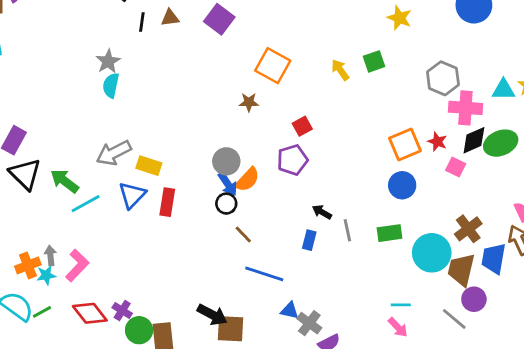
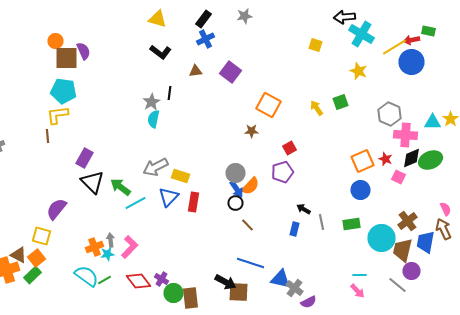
black line: (142, 22) -> (170, 93), moved
blue line: (264, 274) -> (250, 263), moved
blue triangle: (290, 310) -> (280, 279), size x1.5

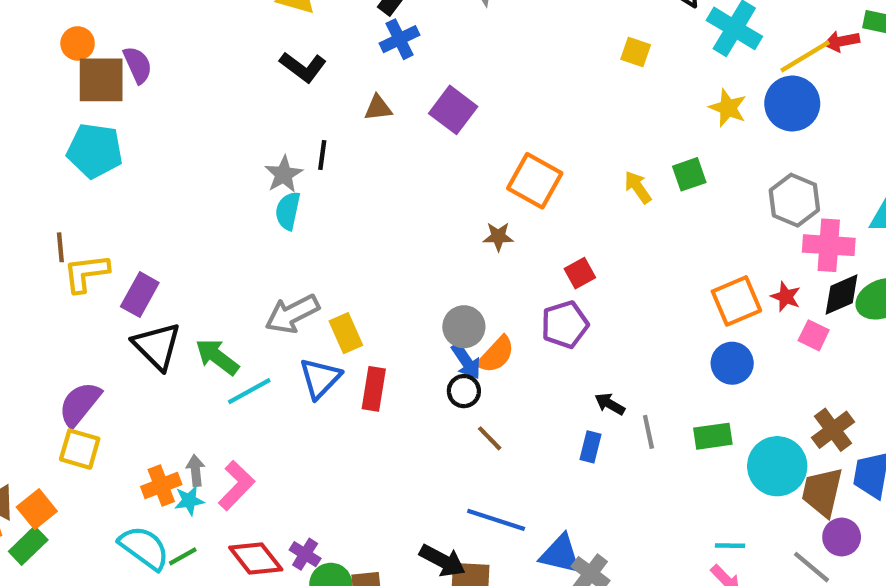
blue circle: (412, 62) -> (792, 104), moved
yellow L-shape: (58, 115) -> (86, 273), moved
yellow rectangle: (180, 176) -> (346, 333), turned 48
yellow square: (42, 236) -> (80, 449), moved

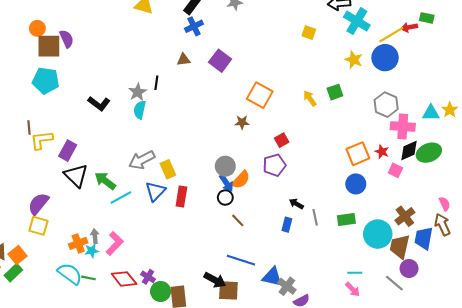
black L-shape: (303, 67) -> (99, 104), moved
green line: (183, 556) -> (89, 278), turned 40

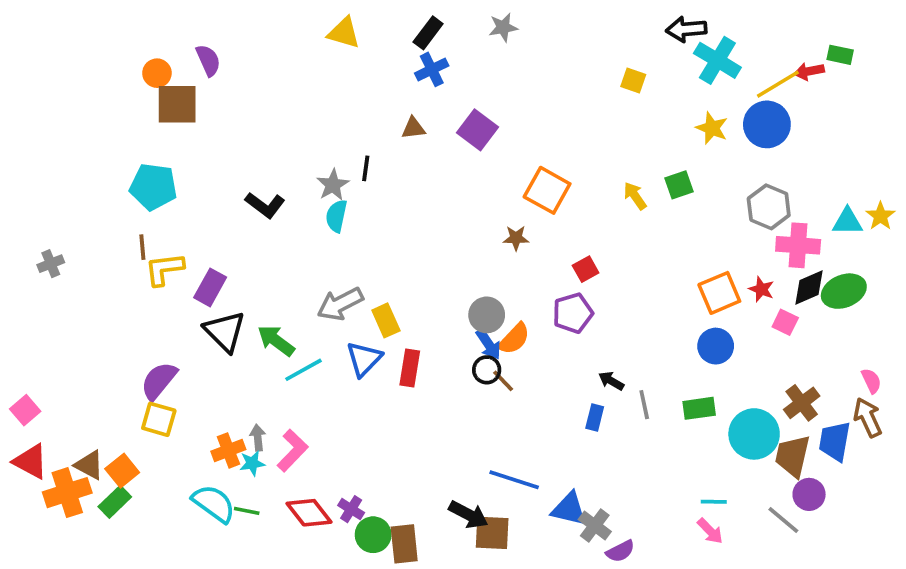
purple semicircle: (67, 39) -> (208, 60), moved
cyan pentagon: (46, 81) -> (153, 187), moved
brown line: (238, 220) -> (503, 381), moved

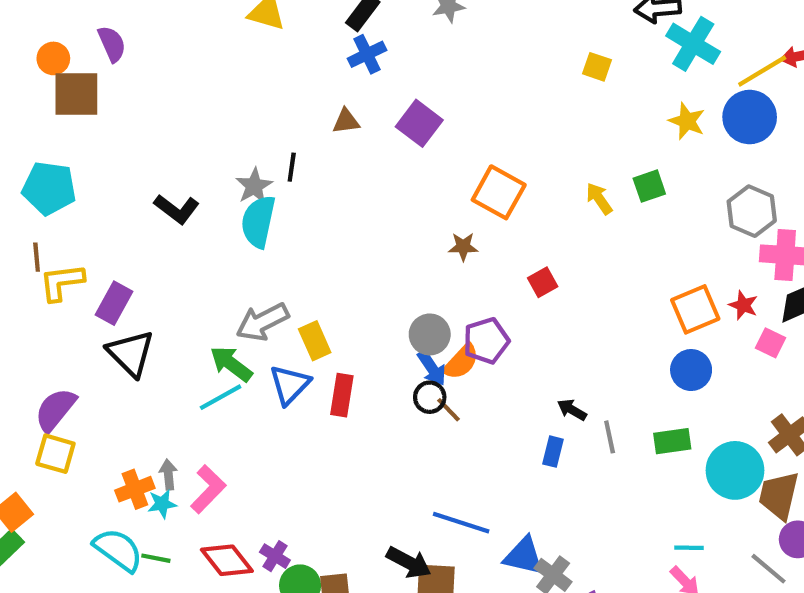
cyan semicircle: (336, 216) -> (258, 222), size x1.4
purple pentagon: (573, 313) -> (486, 341), moved
green arrow: (276, 341) -> (231, 364), moved

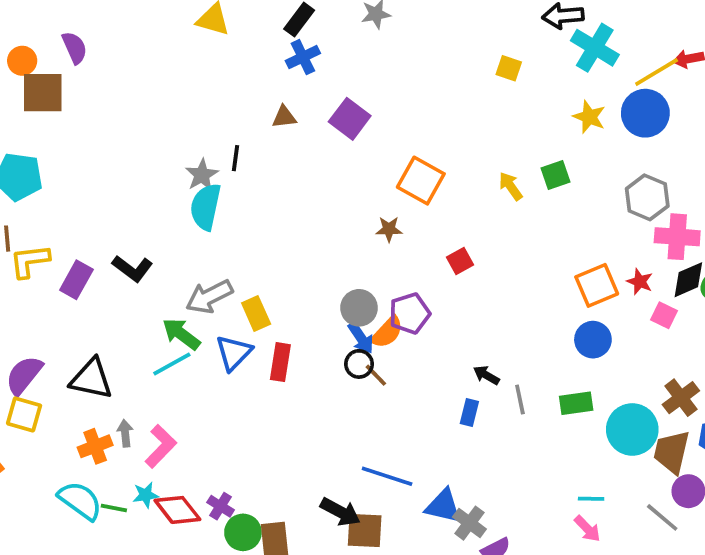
black L-shape: (177, 209) -> (133, 268), moved
black triangle: (131, 353) -> (91, 379), moved, turned -33
cyan star: (162, 504) -> (146, 495), moved

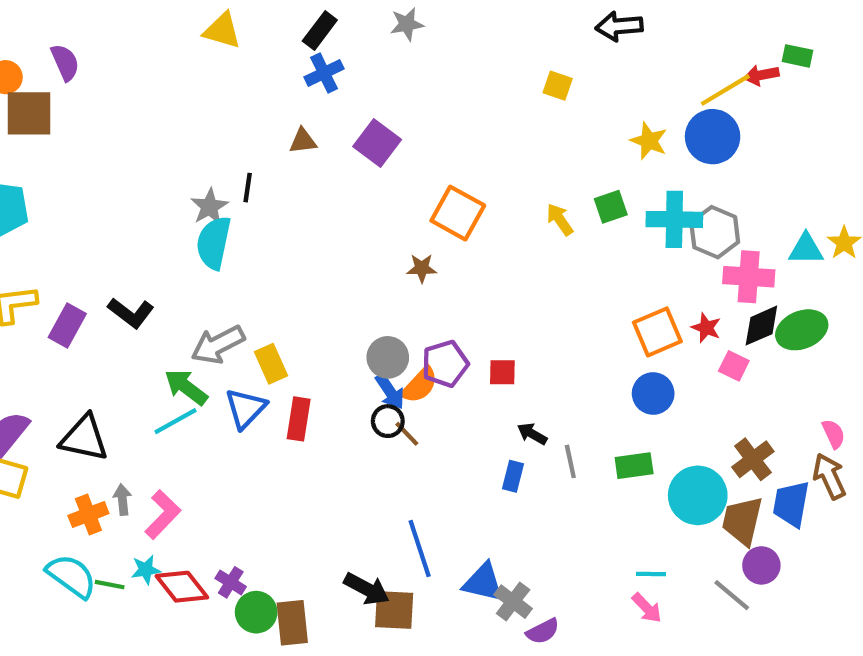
cyan cross: (595, 48) -> (674, 219), moved, turned -30
red square: (460, 261) -> (502, 372), moved, turned 30
blue line: (387, 476) -> (420, 548), turned 54

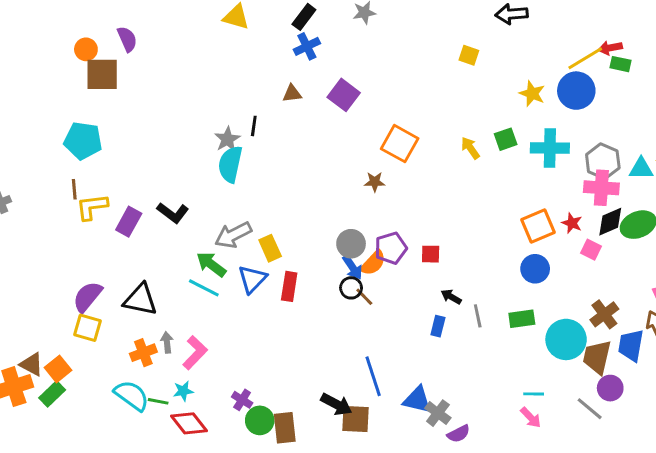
green rectangle: (797, 56) -> (621, 64), moved
gray hexagon: (715, 232) -> (603, 161), moved
cyan line: (175, 421) -> (204, 288), turned 56
red diamond: (182, 587) -> (189, 423), moved

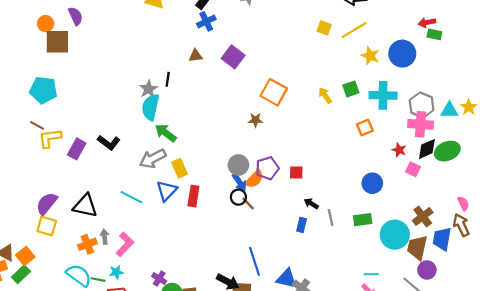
yellow line: (585, 58) -> (354, 30), moved
brown line: (74, 189) -> (37, 125), turned -56
orange square: (538, 226) -> (365, 128), moved, size x0.7
green arrow: (211, 264) -> (166, 133), moved

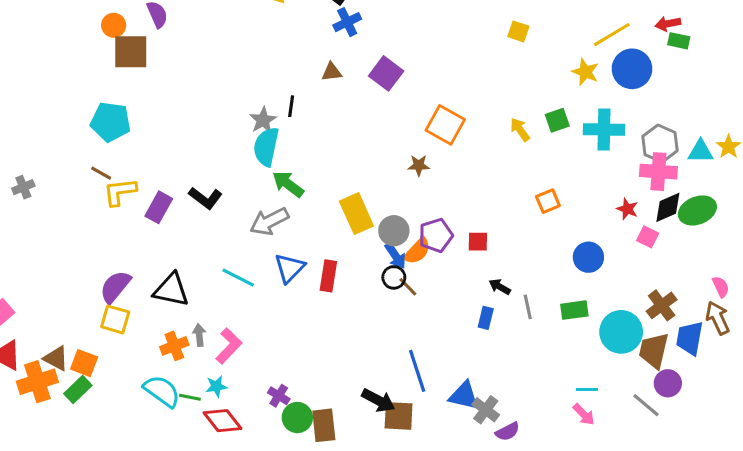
yellow line: (354, 30) -> (612, 35), moved
orange square: (365, 128) -> (548, 201), moved
yellow rectangle: (179, 168) -> (356, 214), moved, size x1.4
orange square: (25, 256) -> (84, 363), turned -30

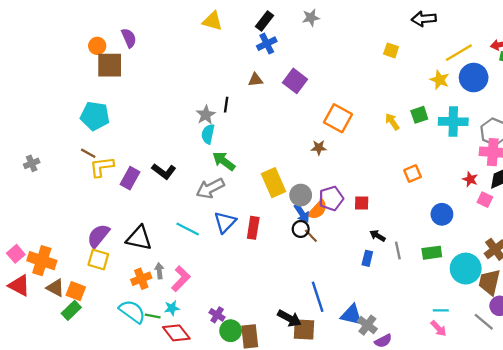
cyan semicircle: (266, 147) -> (208, 134), size x0.7
orange cross: (37, 382) -> (42, 261), moved, turned 36

